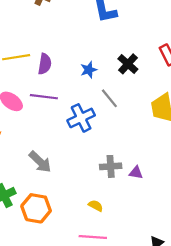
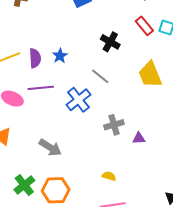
blue star: (89, 70) -> (60, 56), moved
gray cross: (111, 166) -> (114, 125), moved

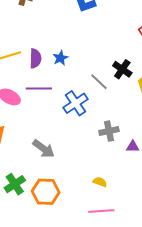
black cross: (110, 42) -> (122, 69), moved

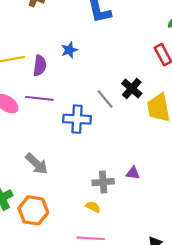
blue star: (60, 58) -> (69, 50), moved
blue cross: (76, 103) -> (77, 119), turned 30
gray cross: (109, 131) -> (103, 182), moved

